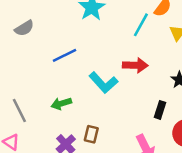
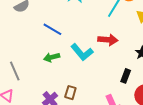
blue line: (64, 55) -> (52, 29), turned 54
green arrow: (61, 103) -> (52, 57), moved

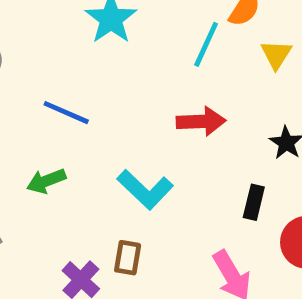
cyan L-shape: (82, 52) -> (145, 189), moved
green arrow: (52, 57) -> (46, 181), moved

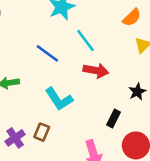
cyan line: (206, 44) -> (86, 41), moved, turned -75
blue line: (66, 113) -> (47, 53), moved

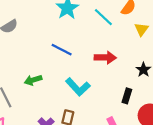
cyan line: (86, 41) -> (103, 17), moved

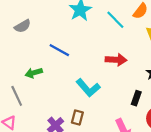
blue line: (62, 50) -> (59, 50), moved
green arrow: (33, 80) -> (34, 73), moved

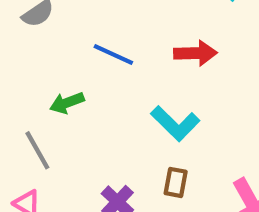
red arrow: (116, 60) -> (195, 53), moved
brown rectangle: (77, 118) -> (176, 182), moved

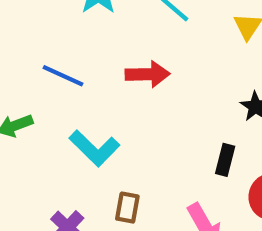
cyan L-shape: (175, 124) -> (94, 148), moved

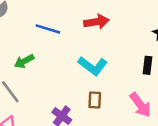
cyan L-shape: (94, 148) -> (93, 66), moved

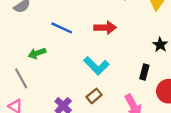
brown rectangle: (95, 100) -> (94, 96), turned 40

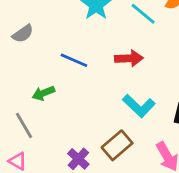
cyan L-shape: (96, 66) -> (139, 106), moved
brown rectangle: (94, 96) -> (117, 145), size x1.5

